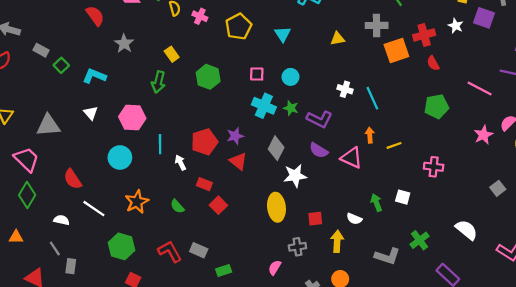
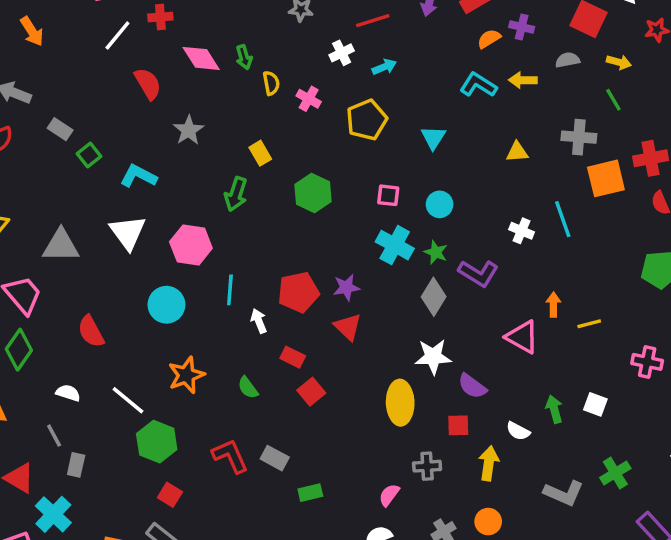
cyan line: (372, 98) -> (563, 219), moved
white triangle: (91, 113) -> (128, 232), size x1.6
gray diamond: (276, 148) -> (434, 297), moved
purple semicircle: (319, 150) -> (472, 386), moved
white line: (94, 209) -> (128, 400), moved

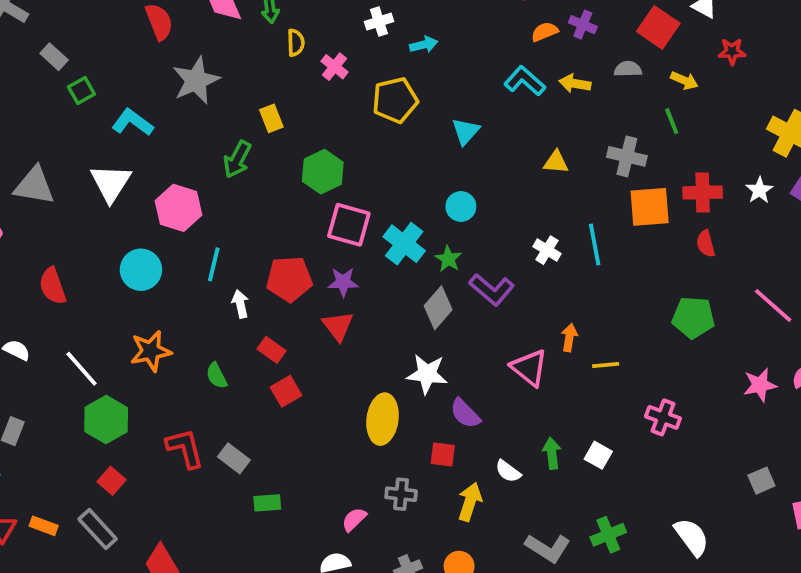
gray star: (189, 130) -> (196, 80), size x1.4
pink square: (388, 195) -> (349, 225), moved, size x1.6

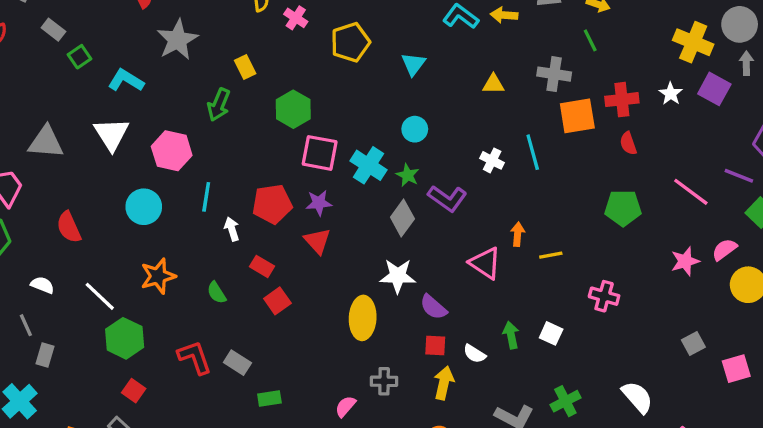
red square: (443, 454) -> (435, 346), moved

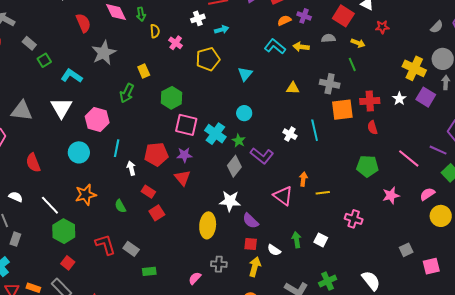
pink star: (685, 261) -> (391, 195), moved

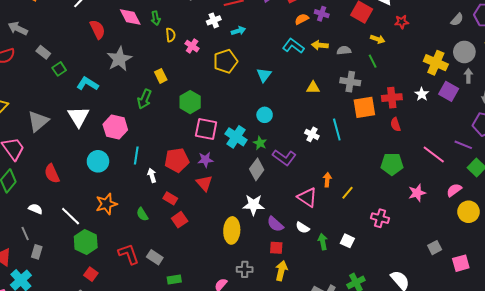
gray semicircle: (328, 38) -> (344, 50), moved
gray triangle: (22, 111) -> (38, 121), turned -45
yellow line: (323, 193) -> (348, 193), turned -40
white semicircle: (274, 250) -> (303, 228), moved

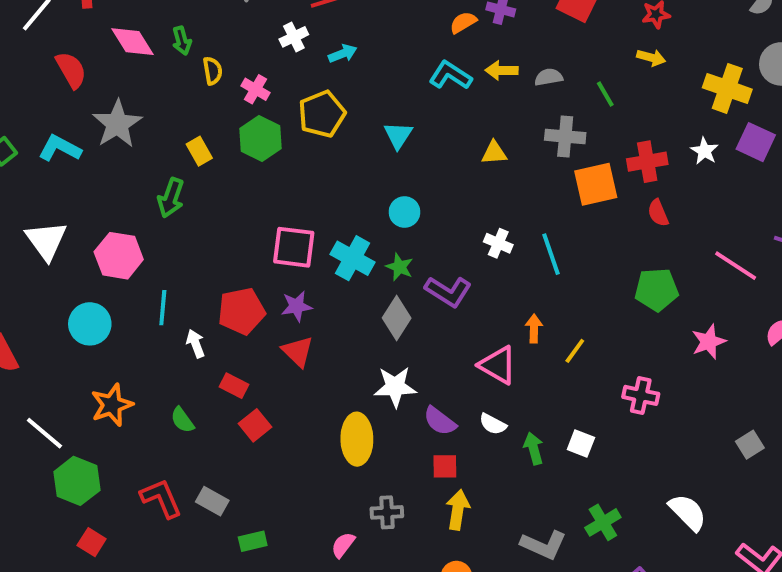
yellow arrow: (378, 39) -> (651, 58), moved
cyan L-shape: (87, 84) -> (60, 148), moved
green hexagon: (190, 102) -> (260, 138), moved
cyan line: (337, 129) -> (551, 254), moved

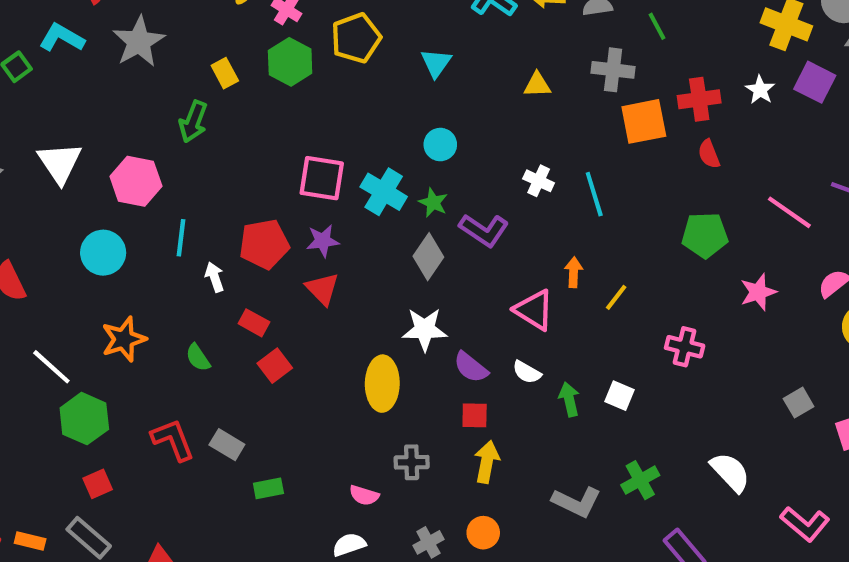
cyan L-shape: (60, 148) -> (62, 38), moved
red square: (92, 542) -> (98, 484), turned 32
pink semicircle: (343, 545) -> (364, 495), turned -112

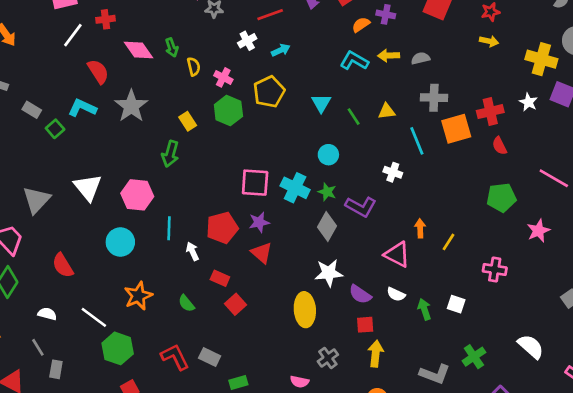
green line: (657, 26) -> (354, 117), moved
cyan line: (594, 194) -> (417, 141), moved
gray cross: (412, 462) -> (328, 358), turned -30

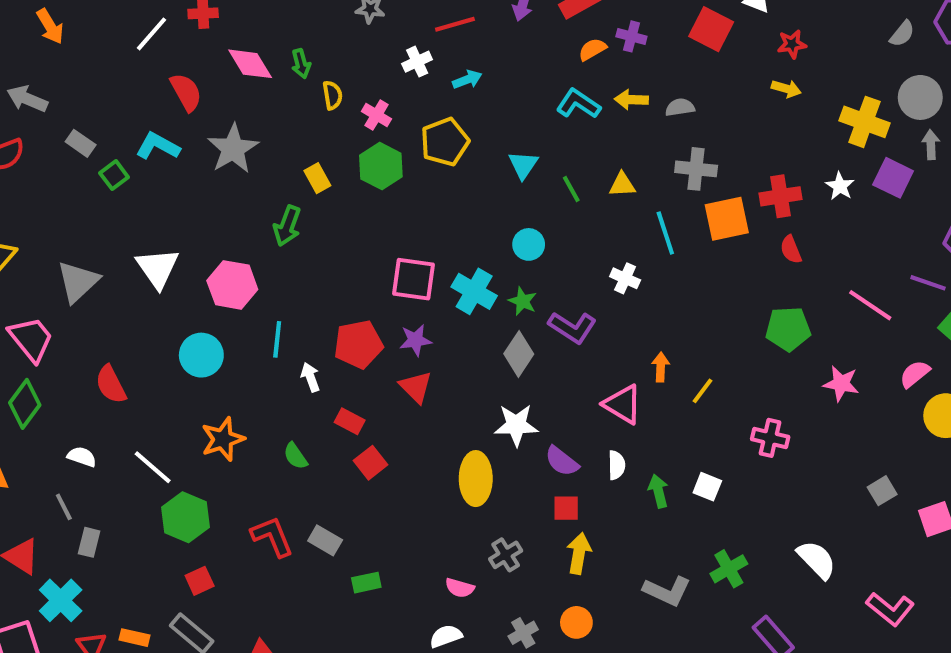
pink star: (538, 231) -> (841, 384), turned 30
white semicircle: (396, 294) -> (617, 465), turned -120

